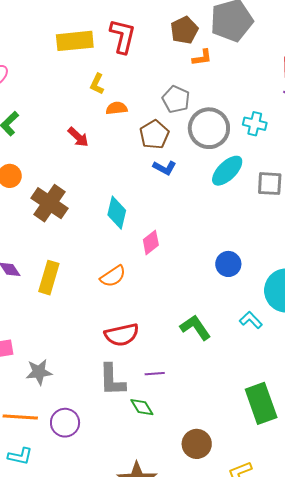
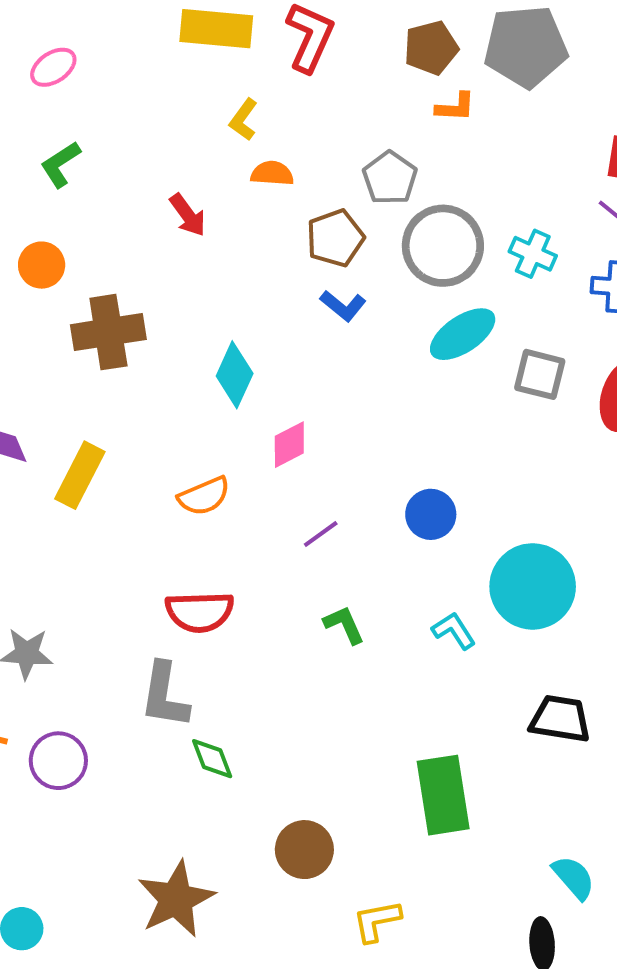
brown cross: (50, 203) -> (108, 332), turned 36
green L-shape: (195, 327) -> (344, 625), size x0.7
purple line: (155, 374) -> (321, 534), moved, turned -42

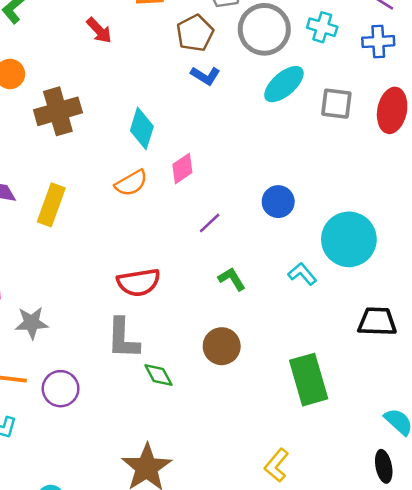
orange semicircle: (204, 496) -> (131, 183), moved
brown circle: (304, 850) -> (222, 346), moved
yellow L-shape: (377, 921) -> (276, 465), turned -32

